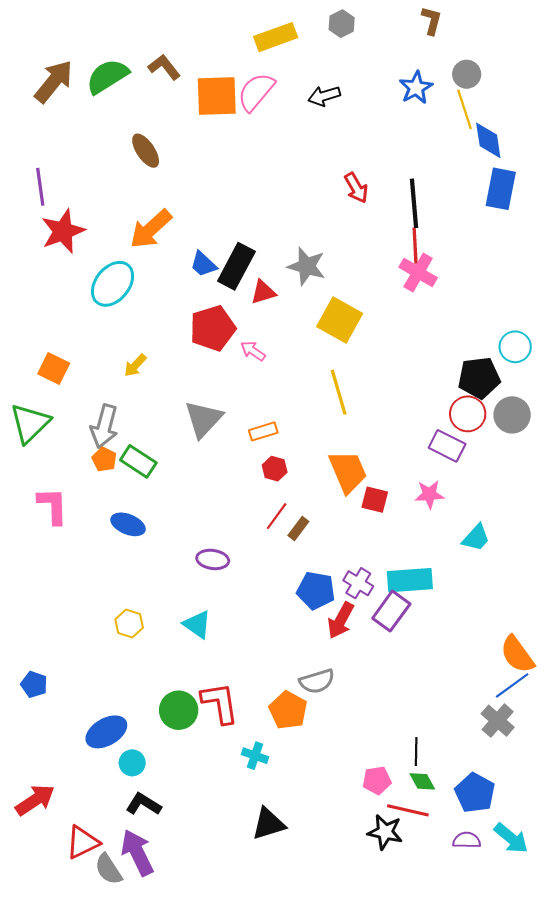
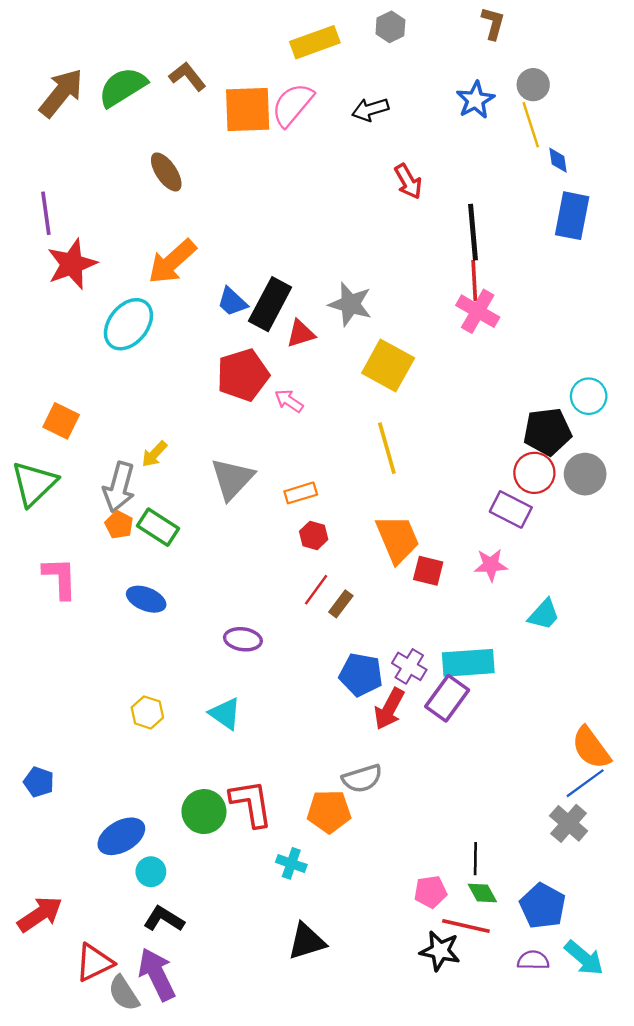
blue diamond: (488, 140) -> (558, 160), size x0.6
red arrow: (356, 188) -> (408, 181), moved
yellow arrow: (135, 365) -> (154, 454), moved
orange pentagon: (288, 710) -> (329, 812), turned -30

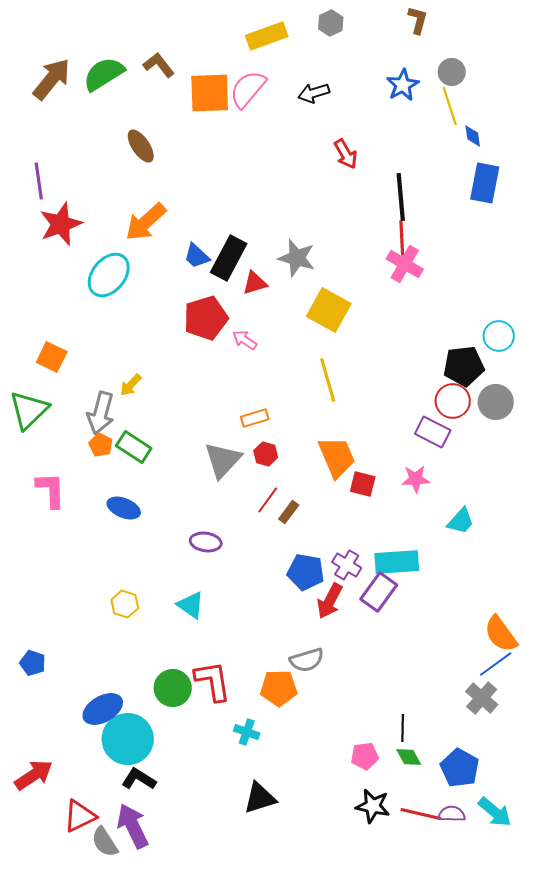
gray triangle: (232, 479) -> (223, 460), moved
cyan circle: (151, 872) -> (128, 739), size x2.0
red line: (466, 926) -> (421, 814), moved

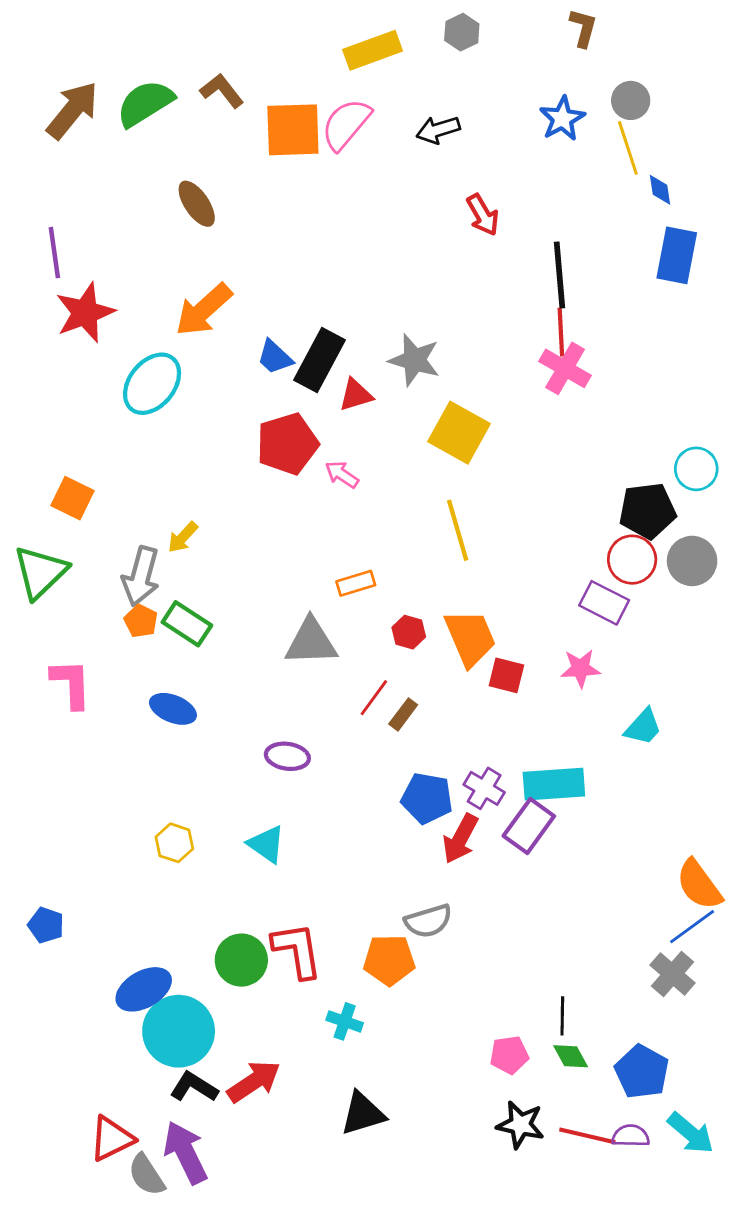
red hexagon: (266, 454) -> (409, 632), moved
gray triangle: (223, 460) -> (311, 642), turned 45
red arrow: (34, 775) -> (254, 1081), moved

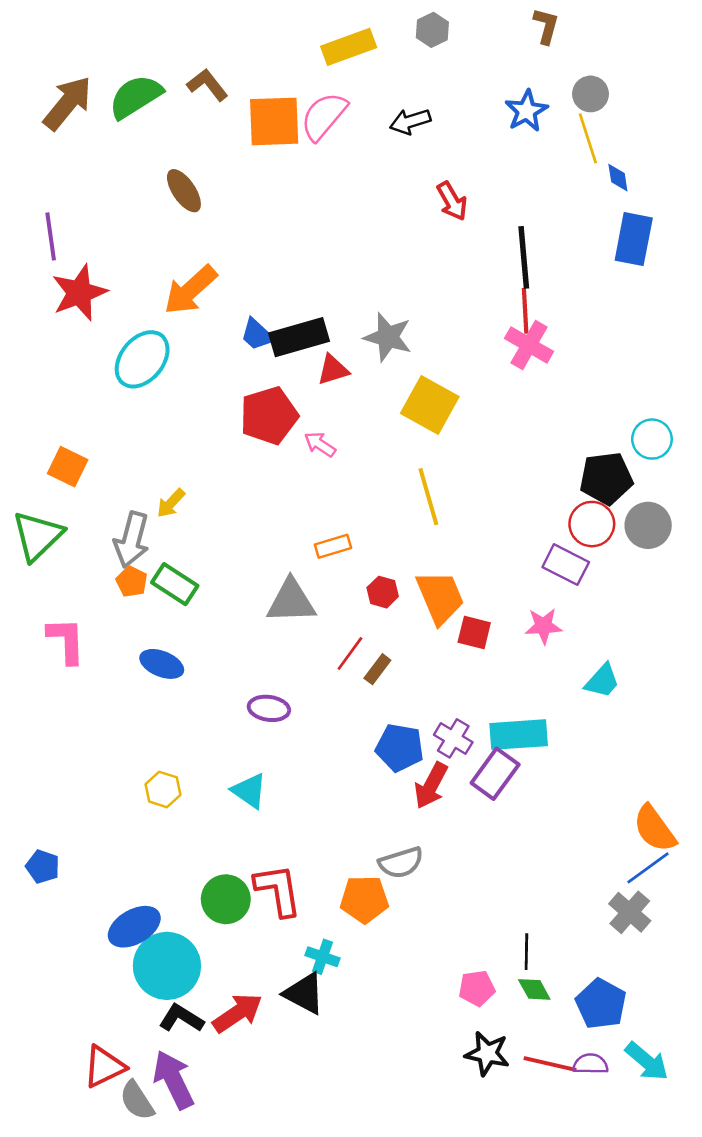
black rectangle: (319, 360) -> (299, 337), turned 46
black triangle: (363, 1114) -> (304, 993), moved, turned 45

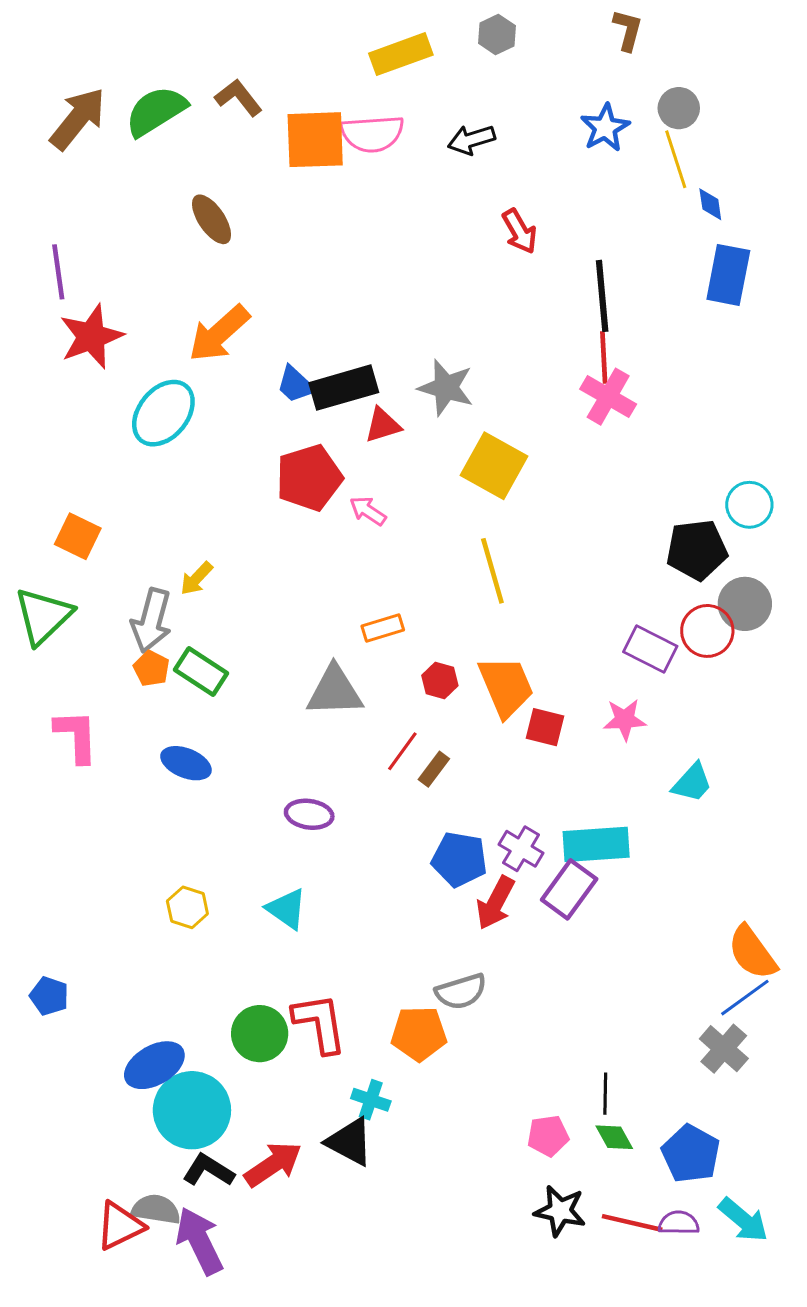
pink semicircle: (324, 116) -> (372, 134), turned -134
red circle: (592, 524) -> (707, 631), moved
gray semicircle: (137, 1101) -> (156, 1209), moved, turned 132

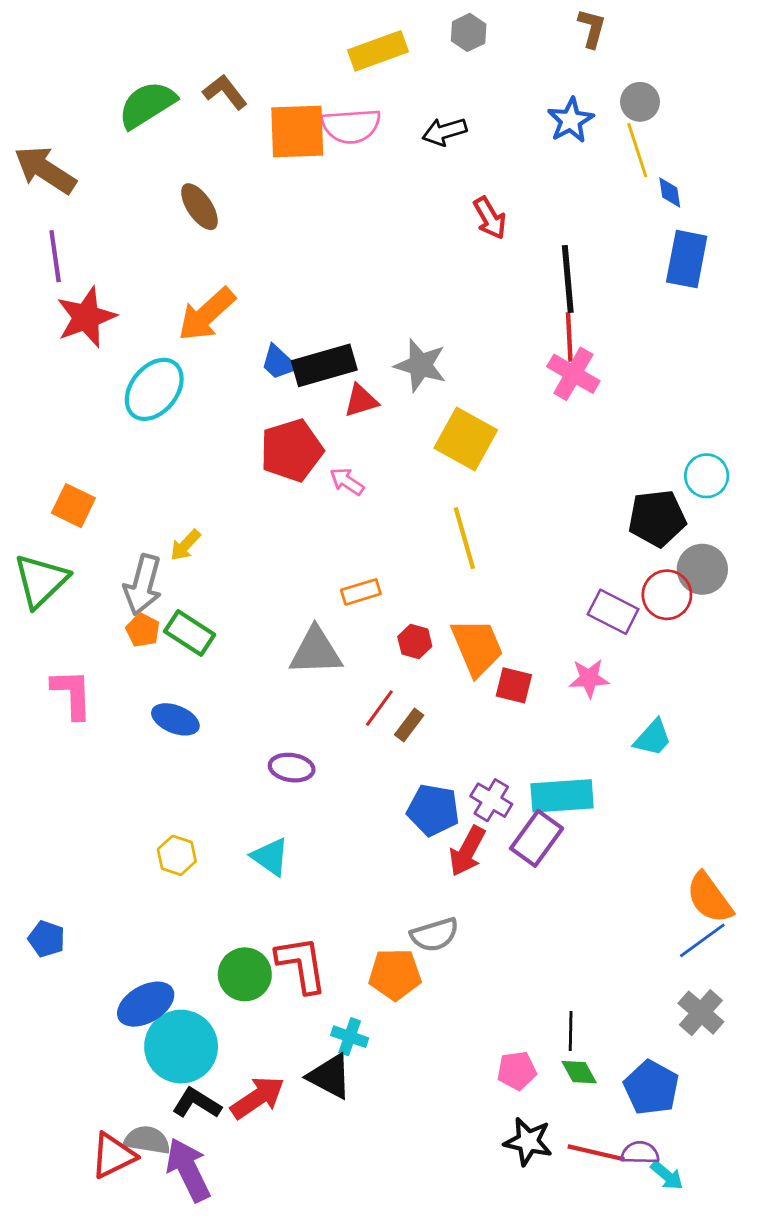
brown arrow: (78, 119) -> (45, 170), moved, turned -96
gray cross: (724, 1049) -> (701, 1013), moved
cyan arrow: (743, 1220) -> (667, 1175), moved, size x0.7

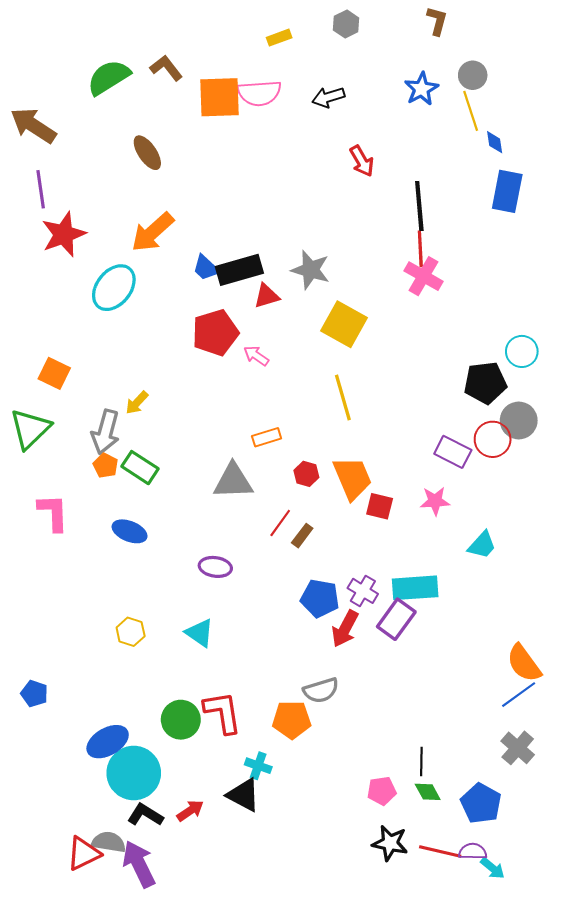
yellow rectangle: (378, 51) -> (279, 38), size x0.6
red arrow: (258, 1098) -> (190, 811), size x0.7

